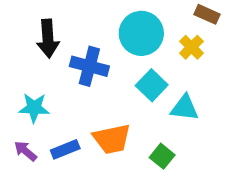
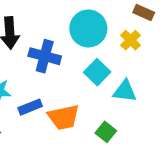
blue rectangle: (65, 149) -> (30, 107), moved

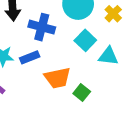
blue rectangle: (30, 107) -> (30, 57), moved
green square: (106, 132) -> (82, 92), moved

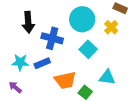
cyan triangle: (108, 56) -> (107, 77), moved

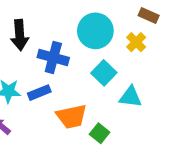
cyan triangle: (107, 77) -> (130, 97), moved

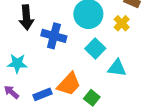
blue rectangle: (39, 93) -> (42, 94), moved
orange trapezoid: (72, 116) -> (69, 84), turned -35

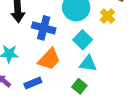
cyan triangle: (117, 68) -> (88, 64), moved
orange trapezoid: (69, 84) -> (49, 59), moved

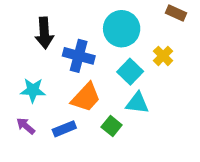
yellow cross: (107, 16) -> (163, 56), moved
green square: (79, 86) -> (112, 126), moved

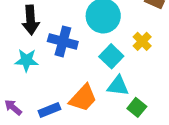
cyan star: (33, 90) -> (27, 60), moved
orange trapezoid: (86, 97) -> (83, 98), moved
green square: (112, 126) -> (137, 107), moved

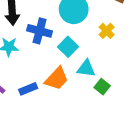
cyan square: (111, 56) -> (68, 47), moved

